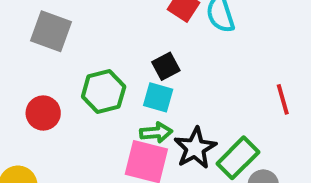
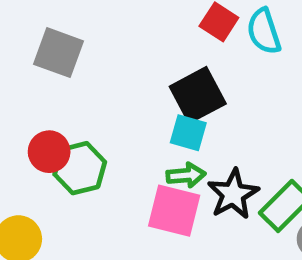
black square: (166, 66) -> (198, 95), size x1.6
green hexagon: (104, 92) -> (80, 168), moved

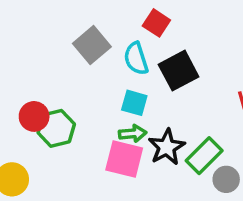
cyan semicircle: (264, 31) -> (136, 59), moved
gray square: (59, 53) -> (92, 45), moved, turned 30
black square: (198, 95) -> (179, 71), moved

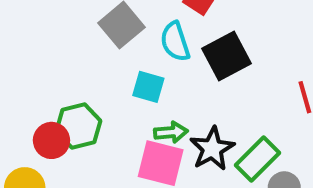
cyan square: (134, 103) -> (148, 87), moved
red circle: (34, 116) -> (51, 140), moved

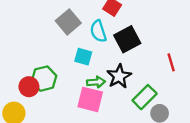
black star: (212, 149) -> (119, 76), moved

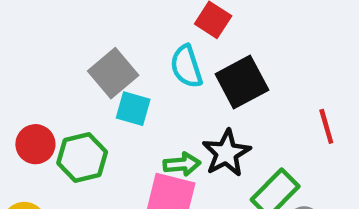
gray square: (68, 22) -> (113, 73), moved
cyan square: (83, 57) -> (133, 109), moved
red circle: (29, 87) -> (35, 144), moved

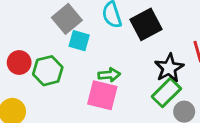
black star: (226, 153) -> (169, 68), moved

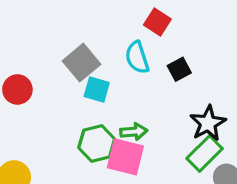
black square: (146, 24) -> (179, 69), size x0.6
red circle: (19, 63) -> (17, 89), moved
green hexagon: (48, 71) -> (97, 143), moved

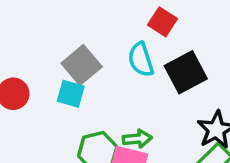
black square: (179, 69) -> (186, 72), size x1.6
cyan square: (97, 89) -> (71, 94), moved

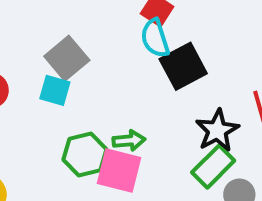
cyan semicircle: (141, 60) -> (155, 38), moved

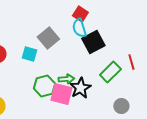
gray square: (67, 58) -> (48, 38), moved
black star: (217, 130) -> (80, 88), moved
green rectangle: (213, 167) -> (110, 72), moved

